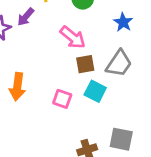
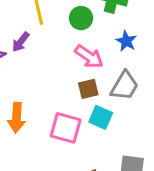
pink arrow: (73, 37) -> (89, 57), moved
pink square: (62, 99) -> (66, 128), size x1.5

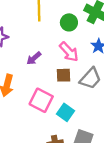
purple arrow: (21, 42) -> (34, 58), moved
cyan square: (101, 117) -> (65, 112), moved

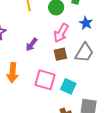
pink arrow: (69, 52) -> (61, 33), turned 84

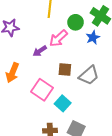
blue star: (86, 23) -> (93, 38), moved
pink arrow: (61, 33) -> (58, 38), moved

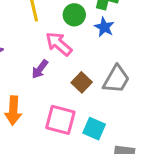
pink arrow: (58, 38) -> (59, 44), turned 102
brown square: (65, 70) -> (82, 82), turned -32

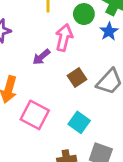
pink arrow: (59, 44) -> (64, 38), turned 50
pink square: (60, 120) -> (35, 115), moved

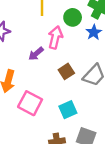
cyan square: (79, 122) -> (68, 110), turned 30

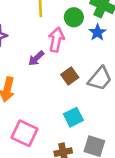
pink square: (30, 103) -> (25, 133), moved

